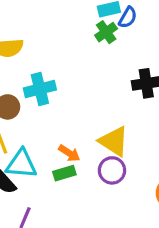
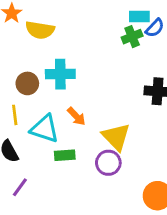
orange arrow: (69, 153) -> (76, 116), moved
cyan triangle: (21, 164) -> (45, 129), moved

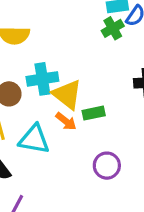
yellow triangle: (116, 137) -> (67, 94), moved
green rectangle: (65, 155) -> (94, 113), moved

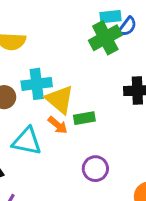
green cross: (113, 28) -> (105, 38), size x1.5

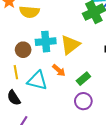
yellow triangle: (60, 100) -> (70, 45), moved, turned 40
green rectangle: (84, 118) -> (83, 79), moved, turned -32

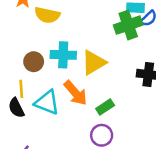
orange arrow: (59, 70) -> (75, 93), size x1.5
black semicircle: (14, 98) -> (16, 108), moved

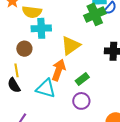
cyan cross: (63, 55) -> (41, 28), moved
orange arrow: (75, 93) -> (59, 70), turned -115
cyan triangle: (47, 102) -> (46, 89), moved

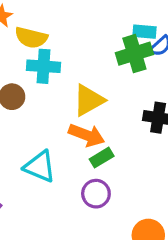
orange arrow: (59, 70) -> (87, 135), moved, turned 85

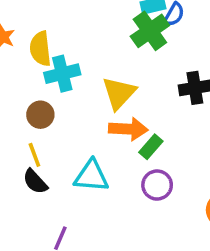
yellow semicircle: (31, 38) -> (40, 49), turned 88

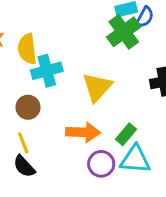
orange arrow: (128, 129) -> (83, 132), moved
cyan triangle: (91, 176) -> (135, 159), moved
purple circle: (157, 185) -> (101, 164), moved

